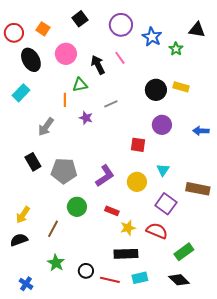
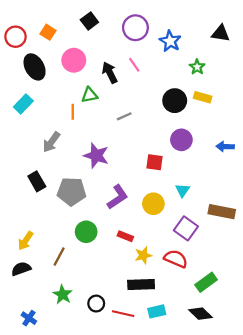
green star: (176, 49) -> (197, 67), moved
purple star: (86, 118) -> (96, 156), moved, size x1.6

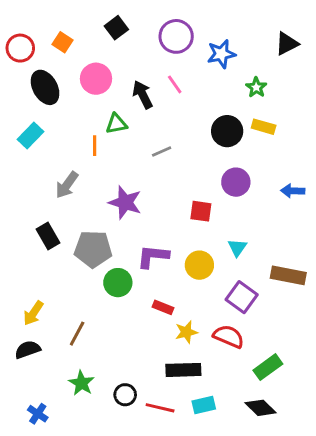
black triangle: (221, 33) -> (287, 44), turned -36
blue star: (170, 41) -> (221, 54), turned 30
purple L-shape: (118, 197) -> (153, 256), turned -140
green circle: (86, 232) -> (118, 283), moved

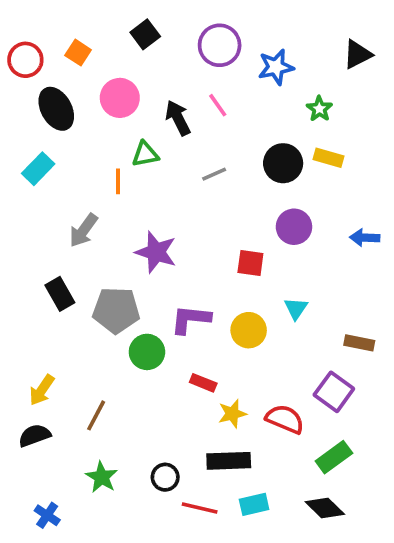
gray line: (162, 151) -> (214, 174), moved
brown rectangle: (288, 275) -> (359, 343), size x0.7
purple square: (242, 297) -> (334, 392), moved
black circle: (125, 395) -> (165, 477), moved

